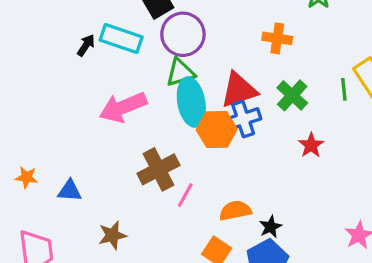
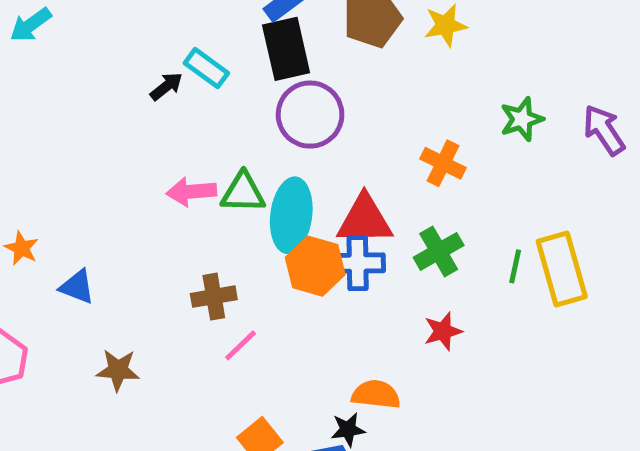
cyan rectangle: (121, 38) -> (206, 68), moved, size x0.7
green triangle: (180, 72) -> (243, 193), moved
pink arrow: (123, 107) -> (191, 192), size x0.7
brown cross: (158, 169) -> (214, 297), size x0.7
orange semicircle: (235, 211) -> (376, 394), moved

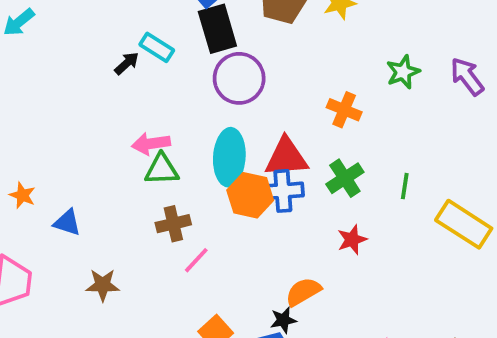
green triangle: (243, 193) -> (162, 169), moved
yellow rectangle: (562, 269) -> (464, 224), moved, turned -38
orange semicircle: (376, 394) -> (303, 292), turned -33

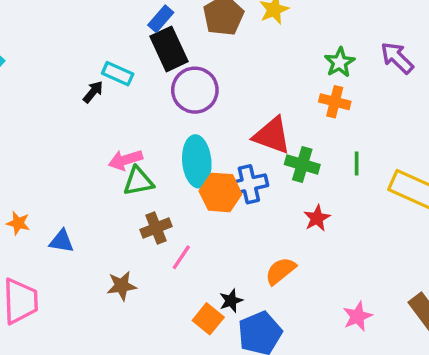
orange cross: (344, 110) -> (335, 102), moved
red triangle: (286, 157) -> (272, 135), moved, turned 33
green cross: (345, 178) -> (302, 165), turned -32
brown star: (103, 285) -> (122, 286), moved
black star: (283, 320) -> (231, 301), moved

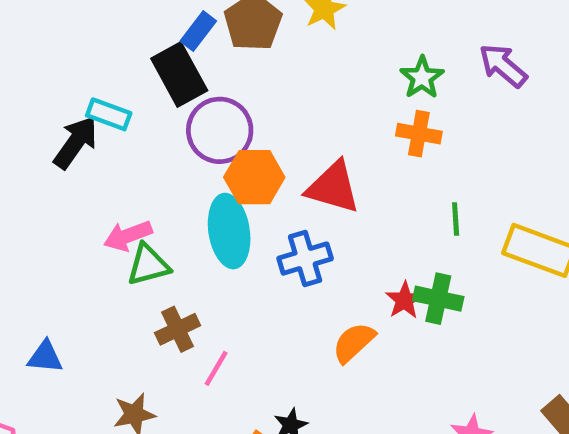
blue rectangle: (161, 19) -> (198, 31), moved
black arrow: (93, 92) -> (76, 142), size x1.6
green cross: (302, 165) -> (438, 299), moved
orange hexagon: (220, 192) -> (254, 177), moved
orange semicircle: (280, 271) -> (354, 342), moved

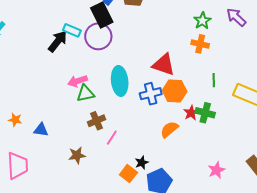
purple circle: (220, 130) -> (98, 36), moved
orange hexagon: (254, 177) -> (175, 91), moved

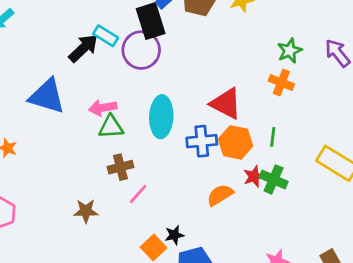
green line: (214, 80) -> (273, 137), moved
blue triangle: (41, 130) -> (47, 96), moved, size x1.8

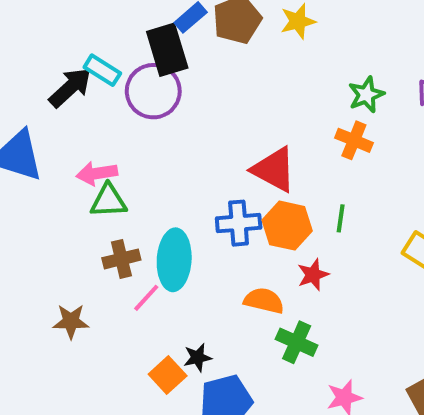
cyan ellipse: (161, 117) -> (174, 260), moved
green cross: (274, 179) -> (297, 342), moved
orange semicircle: (220, 195) -> (264, 301), turned 44

